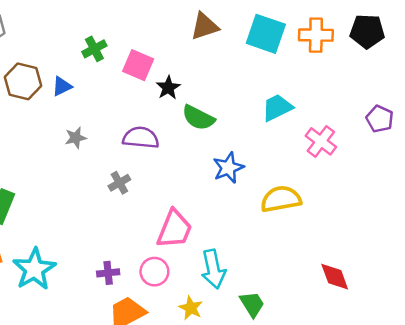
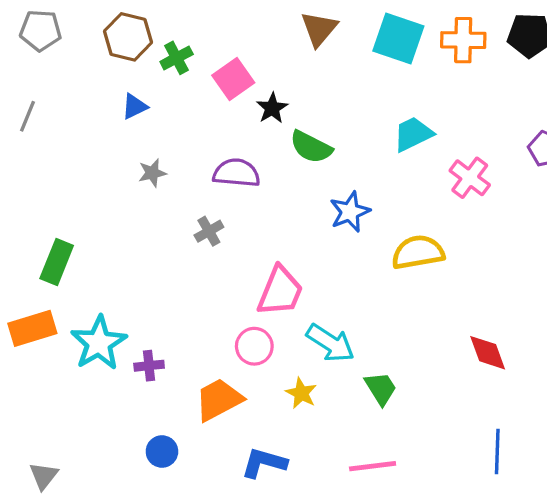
brown triangle: (205, 26) -> (319, 29), turned -32
pink square: (138, 65) -> (233, 79), turned 32
brown hexagon: (23, 81) -> (128, 37), moved
cyan arrow: (213, 269) -> (330, 343), turned -45
purple cross: (108, 273) -> (149, 366), moved

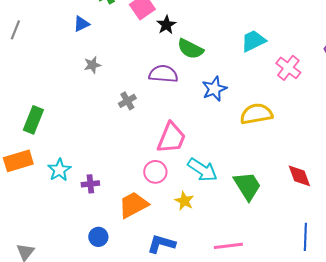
purple semicircle: (236, 173) -> (163, 74), moved
cyan star: (99, 343) -> (59, 170), size x0.7
green trapezoid: (381, 388) -> (247, 186), moved, size x1.4

